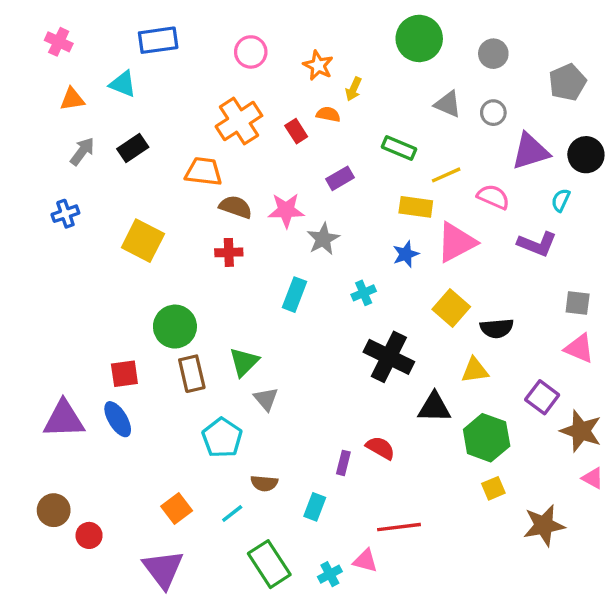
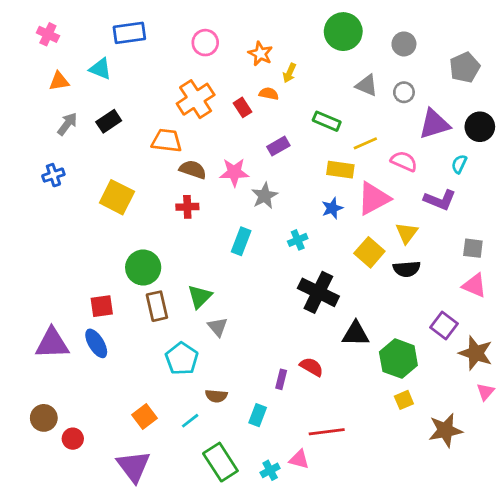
yellow triangle: (475, 370) -> (407, 233), moved, turned -45
pink triangle: (593, 478) -> (485, 392), turned 42

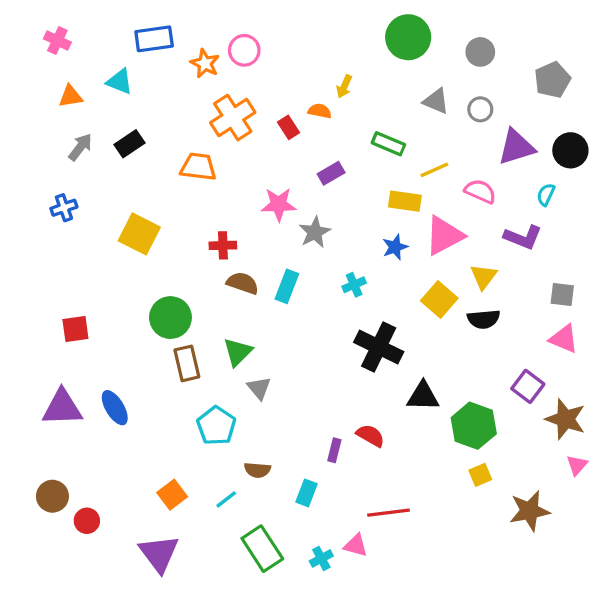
orange star: (260, 54) -> (205, 63), moved
brown semicircle: (193, 170) -> (243, 283), moved
red square: (102, 306) -> (75, 329), moved

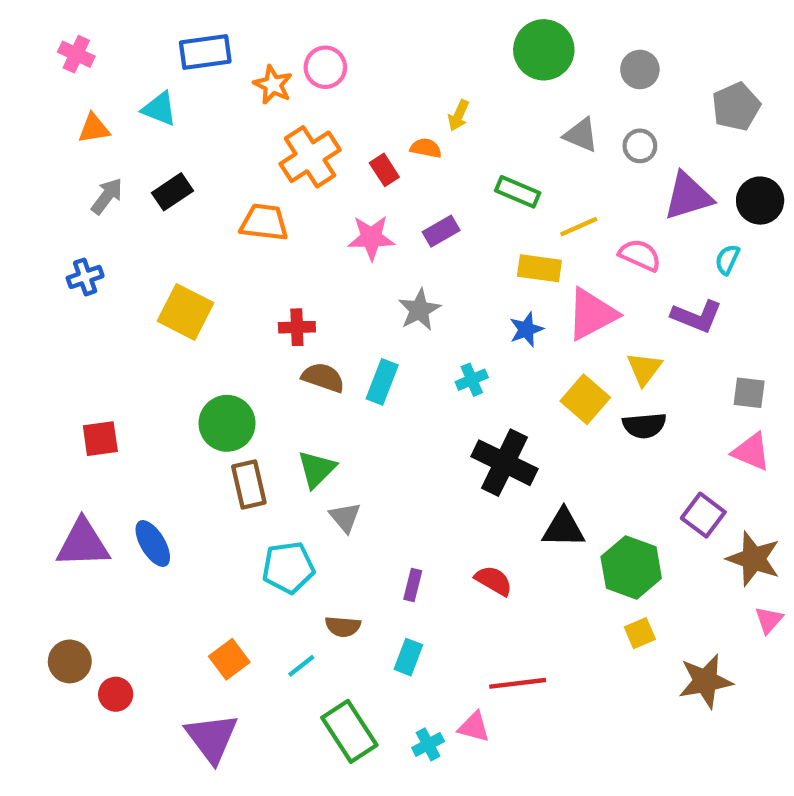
pink star: (279, 204) -> (371, 238), moved
cyan pentagon: (216, 426) -> (288, 568), turned 30
purple rectangle: (334, 450) -> (413, 585), moved

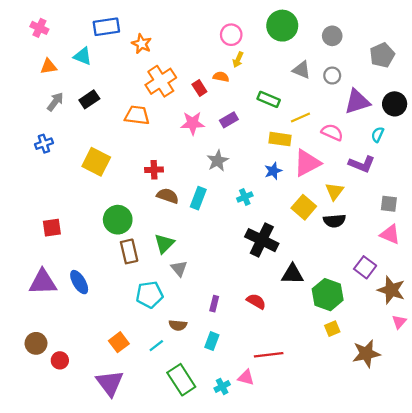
pink circle: (325, 67) -> (231, 35), moved

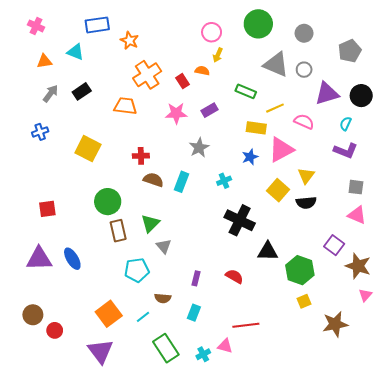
gray triangle: (302, 70) -> (276, 64), size x1.5
purple L-shape: (362, 164) -> (346, 151), moved
orange square: (119, 342) -> (109, 314), size x1.4

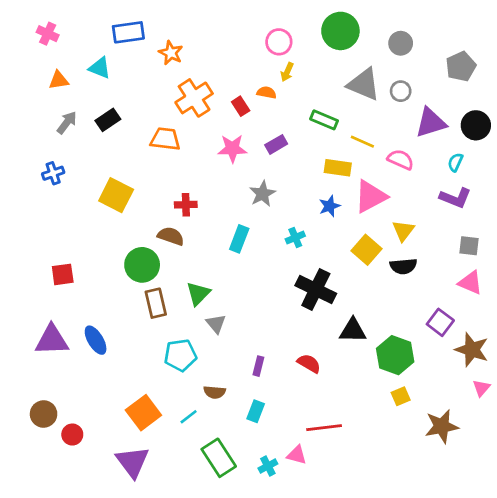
yellow line: (275, 108) -> (362, 142), turned 48
brown semicircle: (153, 180) -> (171, 236), moved

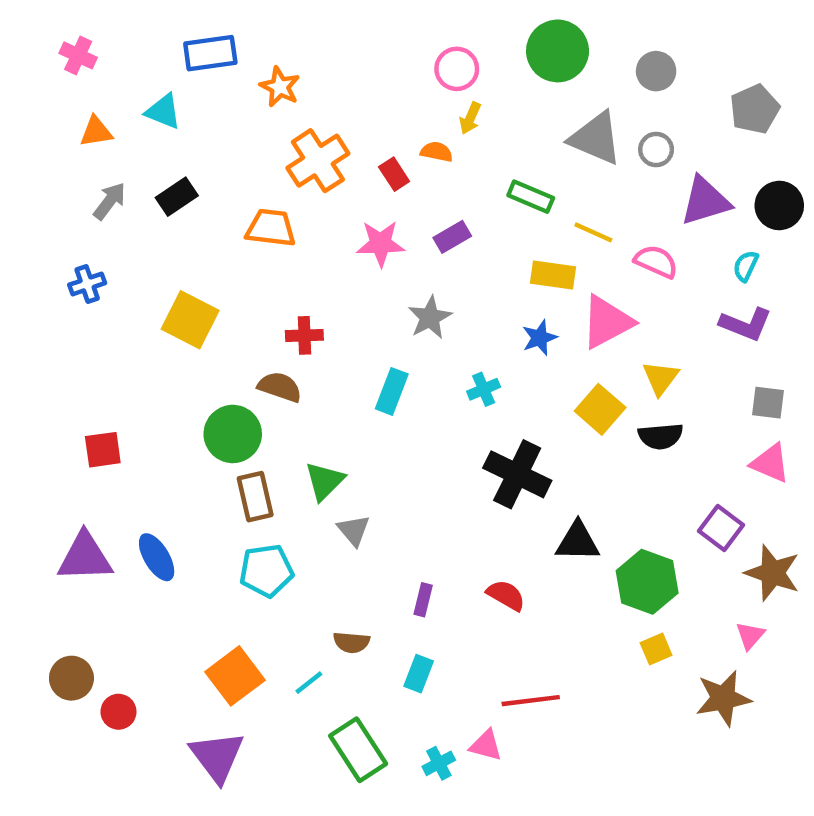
cyan pentagon: (180, 355) -> (266, 571), moved
pink triangle: (481, 388) -> (750, 636), moved

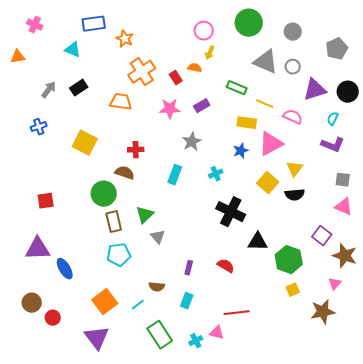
orange triangle: (96, 132) -> (18, 57), moved
blue ellipse: (157, 557) -> (65, 269), moved

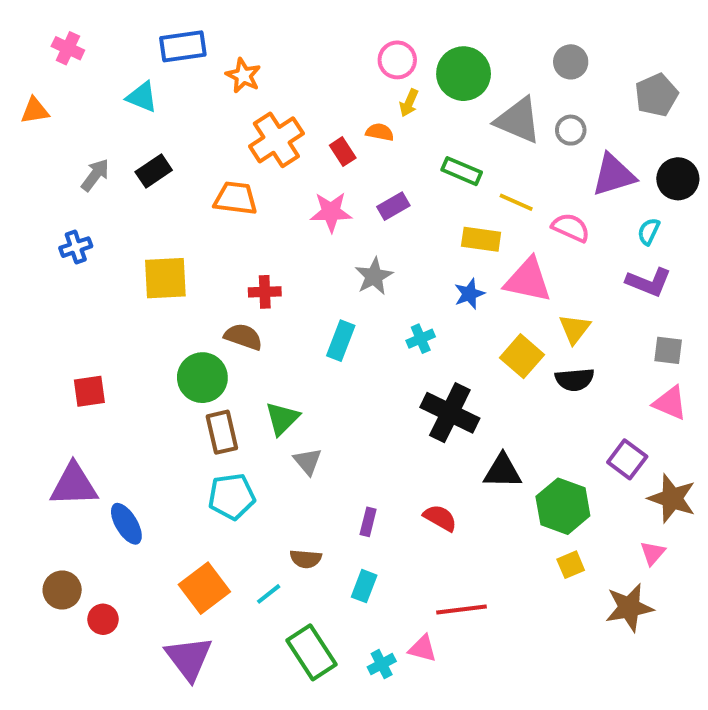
green circle: (249, 23) -> (464, 74), moved
yellow square: (85, 143) -> (165, 278), turned -30
pink triangle: (271, 144) -> (528, 280), turned 40

